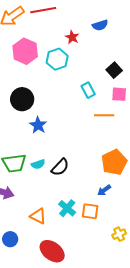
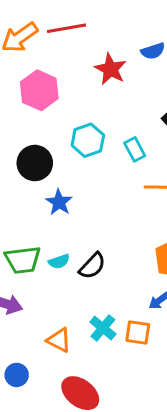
red star: (72, 37) -> (110, 69), size x1.5
cyan hexagon: (57, 59) -> (88, 140), moved

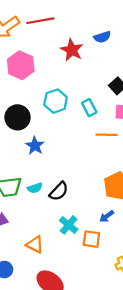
cyan cross: (103, 328) -> (69, 225), moved

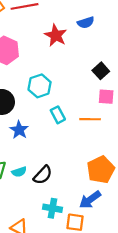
cyan rectangle: (89, 108) -> (58, 115), moved
blue arrow: (107, 216) -> (90, 200), size x1.5
cyan cross: (69, 225) -> (52, 208), turned -30

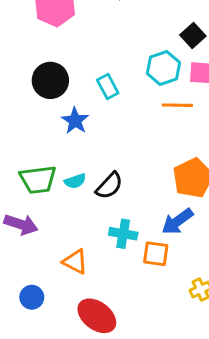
cyan hexagon: (40, 86) -> (163, 68), moved
cyan rectangle: (58, 115) -> (108, 87), moved

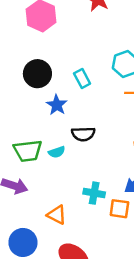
black semicircle: (109, 186) -> (83, 134), moved, turned 45
blue circle: (32, 297) -> (23, 242), size x1.5

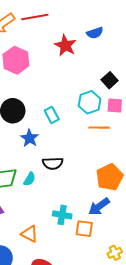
cyan semicircle: (57, 152) -> (30, 179), turned -40

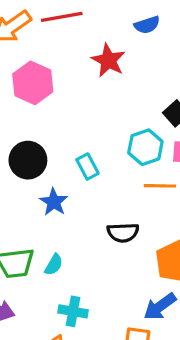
blue semicircle: (95, 33) -> (147, 25), moved
black semicircle: (53, 163) -> (123, 233), moved
cyan cross: (62, 215) -> (73, 311), moved

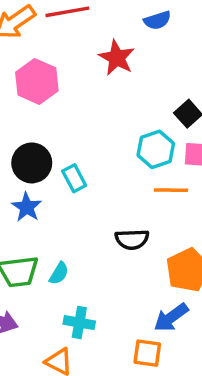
cyan rectangle: (87, 167) -> (74, 178), moved
blue star: (54, 202) -> (27, 207), moved

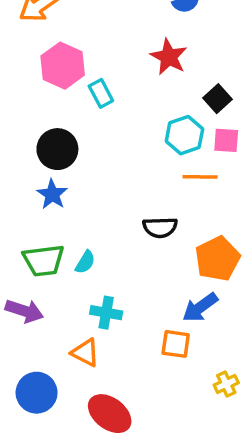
red star: (117, 58) -> (169, 57), moved
cyan rectangle: (74, 178) -> (101, 93), moved

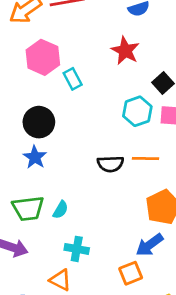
orange line: (200, 177) -> (145, 159), moved
black semicircle: (160, 227) -> (110, 164), moved
orange square: (176, 344) -> (131, 273), turned -30

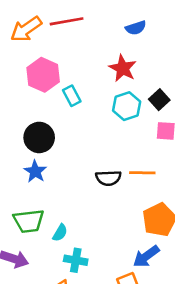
cyan hexagon: (137, 111) -> (127, 106), moved
cyan semicircle: (60, 210) -> (60, 233), moved

